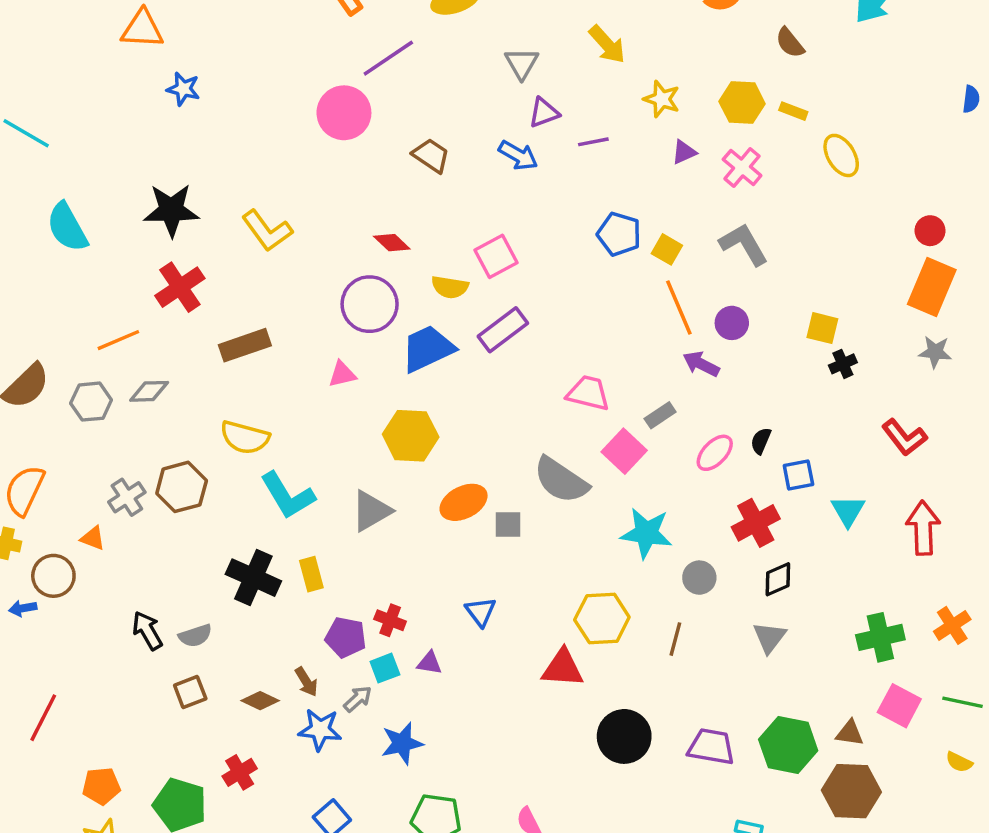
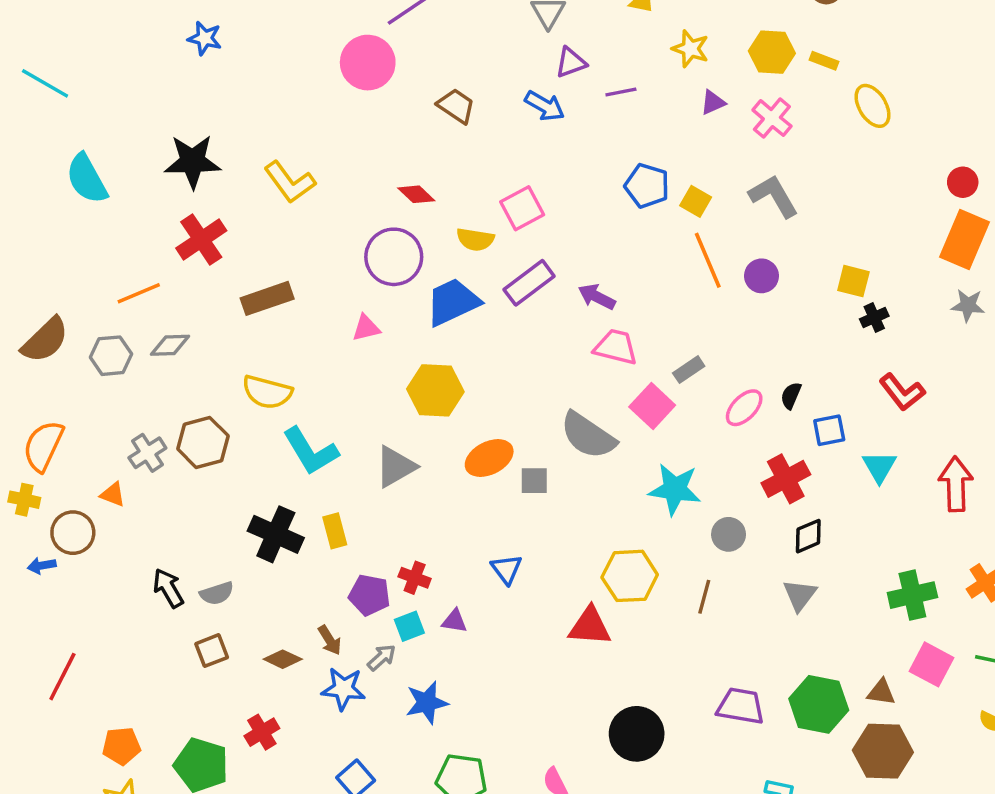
purple arrow: (701, 364) -> (597, 297), moved
red L-shape: (904, 437) -> (902, 392), moved
black circle: (624, 736) -> (637, 734), moved

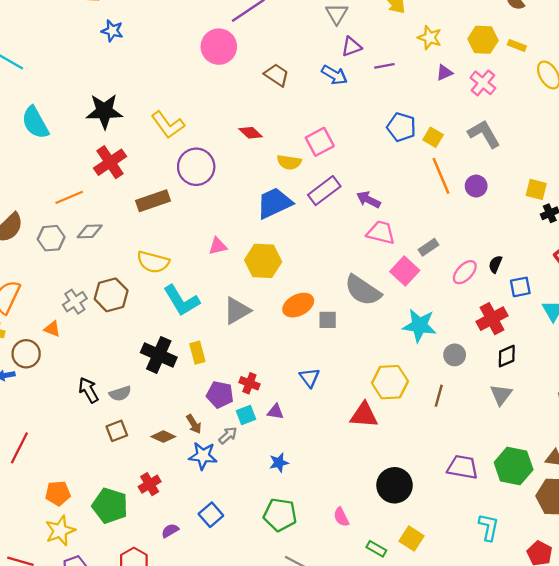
purple circle: (394, 257) -> (196, 167), moved
pink triangle: (366, 328) -> (218, 246), moved
blue star: (427, 703) -> (279, 463), moved, size x0.7

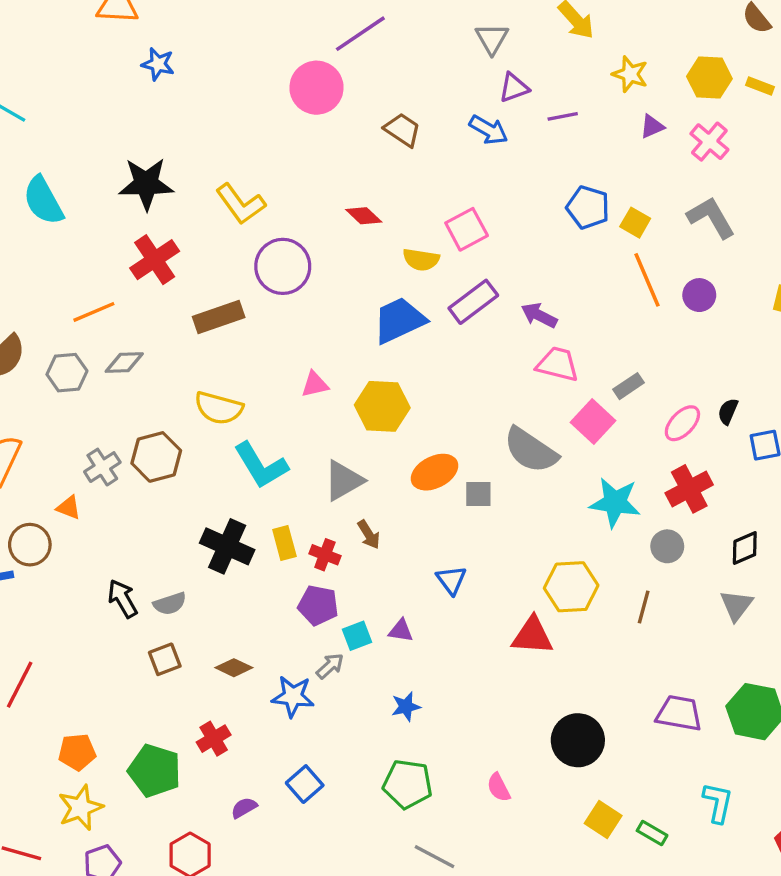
red cross: (492, 319) -> (689, 489), moved
red cross: (249, 383) -> (325, 555), moved
brown arrow: (194, 424) -> (369, 535), moved
green rectangle: (376, 549) -> (652, 833), moved

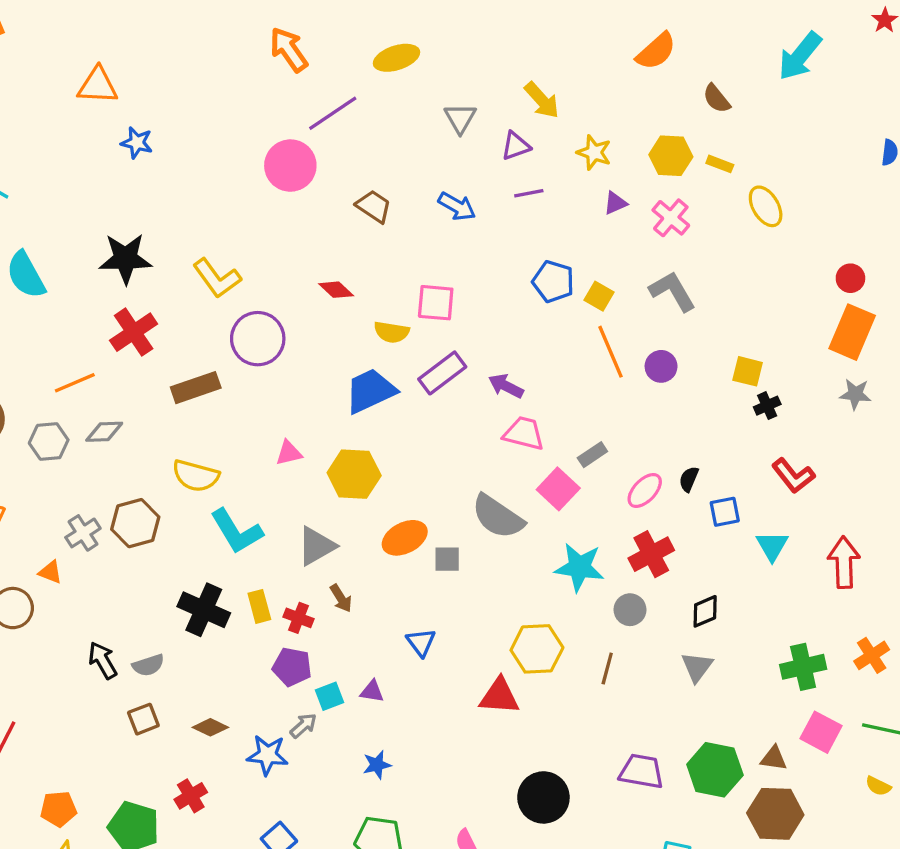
purple triangle: (514, 88) -> (516, 146), moved
pink square: (467, 229) -> (436, 303), turned 33

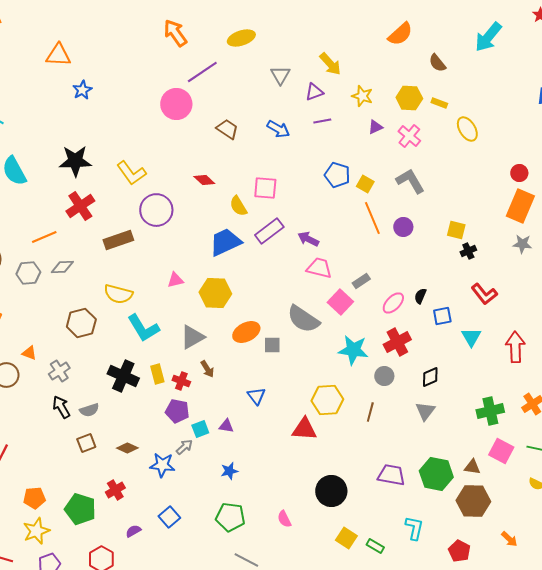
blue star: (137, 143) -> (82, 90), turned 30
yellow semicircle: (392, 332) -> (238, 206), turned 50
gray cross: (83, 533) -> (59, 371), moved

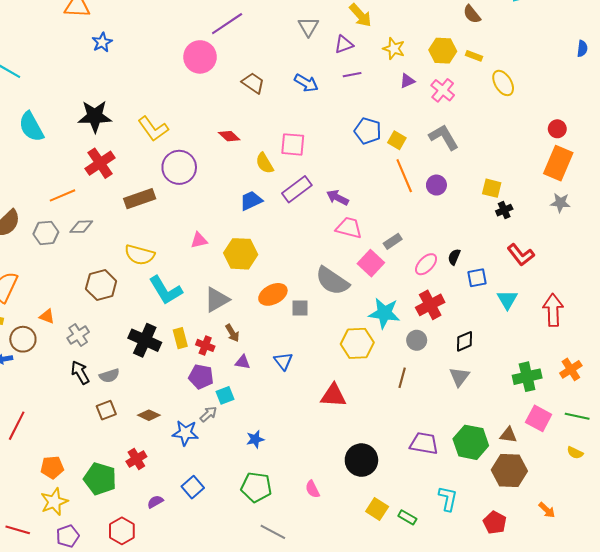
blue trapezoid: (225, 242) -> (251, 201), size x0.7
yellow hexagon: (327, 400) -> (357, 343), moved
purple triangle: (226, 426) -> (243, 362), moved

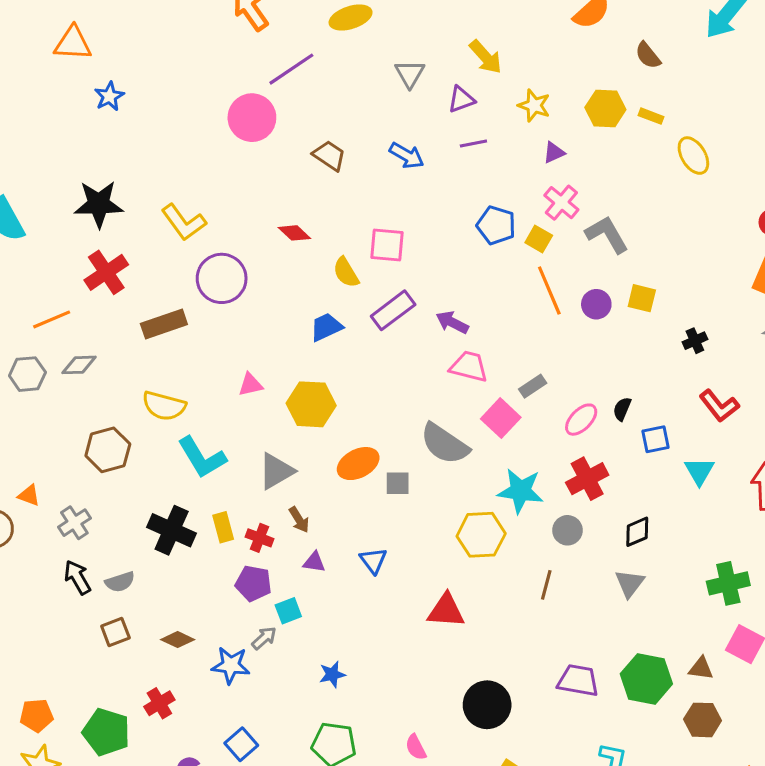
pink cross: (443, 90) -> (561, 203), moved
yellow square: (492, 188) -> (642, 298), moved
brown hexagon: (509, 470) -> (703, 720), size x0.7

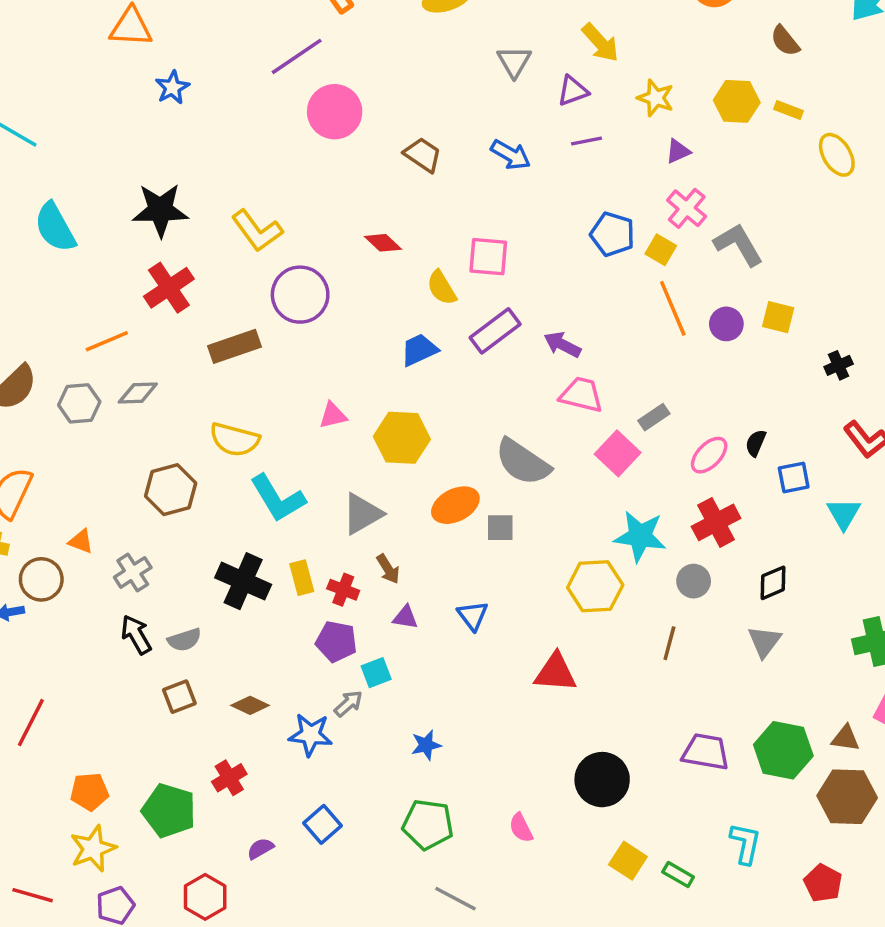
purple line: (291, 69) -> (297, 56), moved
gray semicircle: (445, 444) -> (523, 462), moved
brown hexagon: (703, 720) -> (847, 797), size x1.4

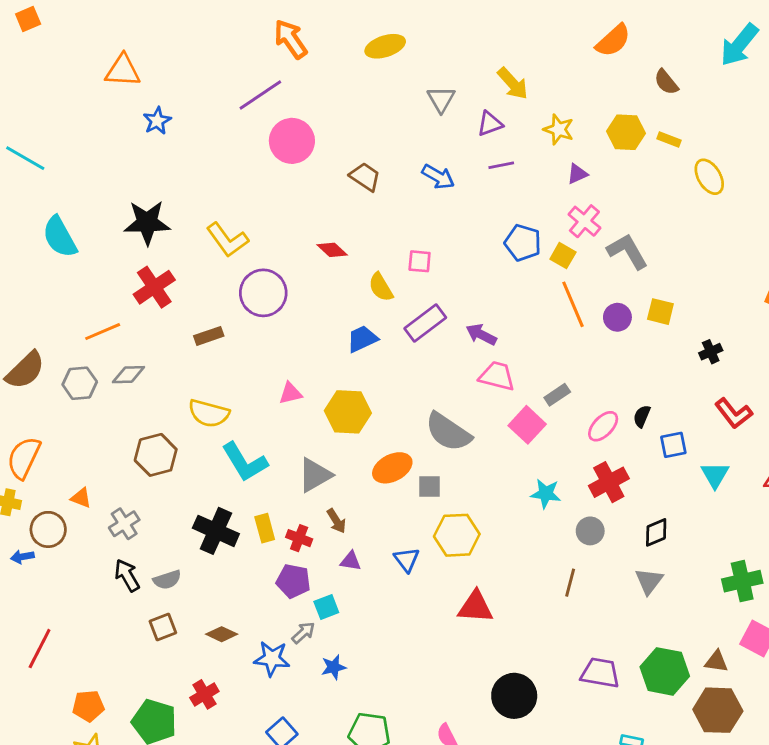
pink square: (488, 257) -> (420, 261), size x0.7
brown rectangle: (235, 346) -> (209, 336), size x0.7
cyan star: (640, 536) -> (546, 494), size x0.7
yellow hexagon: (595, 586) -> (457, 535), moved
blue star: (426, 745) -> (334, 667), moved

